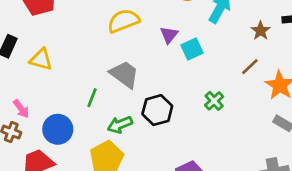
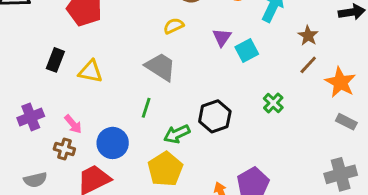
yellow semicircle: (123, 21) -> (174, 26), size x0.6
brown star: (261, 31) -> (308, 36), moved
gray trapezoid: (124, 74) -> (161, 67), moved

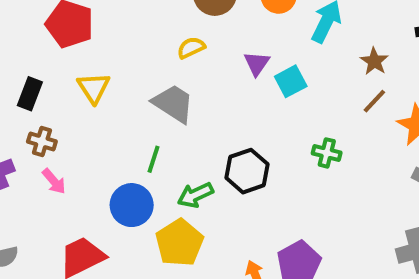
yellow triangle: (90, 71) -> (94, 88), moved, turned 45
green cross: (273, 103) -> (327, 153), turned -30
blue circle: (113, 143) -> (132, 205), moved
brown cross: (64, 149) -> (42, 142), moved

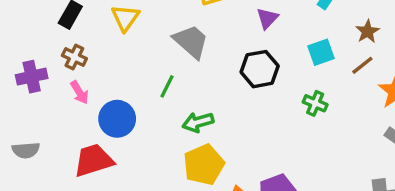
cyan square: (291, 81) -> (321, 52), moved
black hexagon: (247, 171) -> (260, 69), moved
blue circle: (132, 205) -> (117, 119), moved
yellow pentagon: (179, 243) -> (204, 165), moved

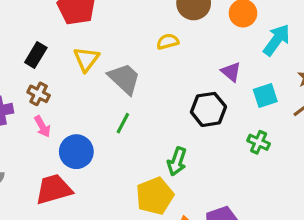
purple triangle: (267, 18) -> (231, 72), moved, turned -35
gray trapezoid: (191, 41) -> (124, 79), moved
green arrow: (198, 122) -> (177, 161), moved, turned -56

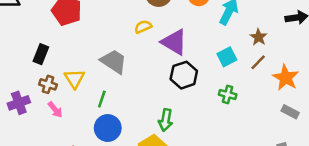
yellow triangle: (86, 59) -> (74, 79), moved
purple triangle: (231, 72) -> (174, 42), moved, size x1.6
green line: (123, 123) -> (102, 99), moved
blue circle: (76, 152) -> (108, 128), moved

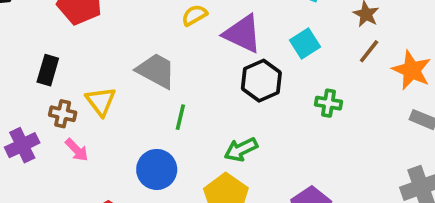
cyan square: (227, 57) -> (305, 43), moved
green line: (102, 99) -> (180, 117), moved
green arrow: (166, 120) -> (241, 149), turned 60

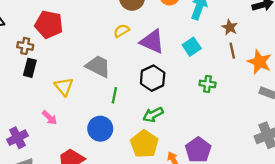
brown line: (369, 51) -> (232, 51), turned -49
black hexagon: (261, 81) -> (153, 78), moved
brown cross: (63, 114) -> (25, 46), moved
purple cross: (22, 145) -> (17, 138), moved

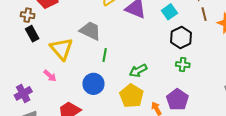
black rectangle: (30, 68) -> (32, 34), turned -42
black hexagon: (153, 78) -> (181, 38), moved
green cross: (208, 84) -> (183, 65), moved
yellow triangle: (64, 87) -> (61, 49), size x1.4

